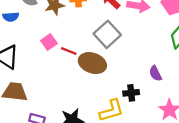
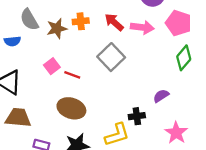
brown ellipse: (92, 63) -> (71, 108), moved
purple semicircle: (155, 73) -> (161, 96), turned 84

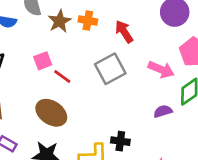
pink arrow: (142, 27) -> (161, 70), moved
brown star: (57, 29) -> (60, 21), turned -30
purple semicircle: (161, 96) -> (163, 111), moved

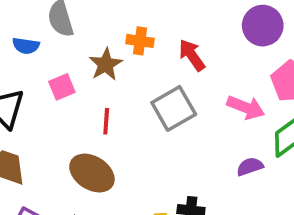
brown star: (60, 21) -> (106, 64), moved
pink square: (43, 61) -> (62, 87), moved
red line: (62, 77) -> (106, 121), turned 60

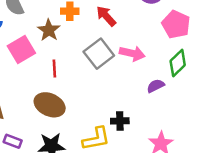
pink square: (62, 87) -> (21, 49), size x1.5
pink arrow: (246, 107) -> (132, 53), moved

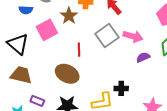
red line: (54, 69) -> (79, 50), moved
purple semicircle: (156, 86) -> (143, 57), moved

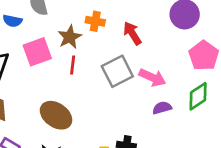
red line: (79, 50) -> (73, 65), moved

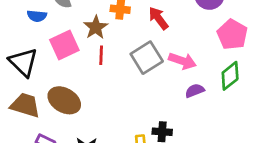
brown ellipse: (56, 115) -> (64, 100), moved

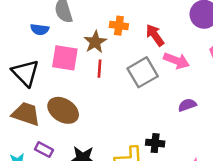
pink square: (64, 45) -> (65, 58), turned 32
pink arrow: (182, 61) -> (176, 61), moved

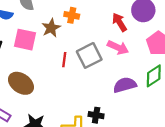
red arrow: (155, 35) -> (119, 22), moved
red line: (99, 69) -> (64, 60), moved
purple semicircle: (187, 105) -> (125, 85), size x1.5

